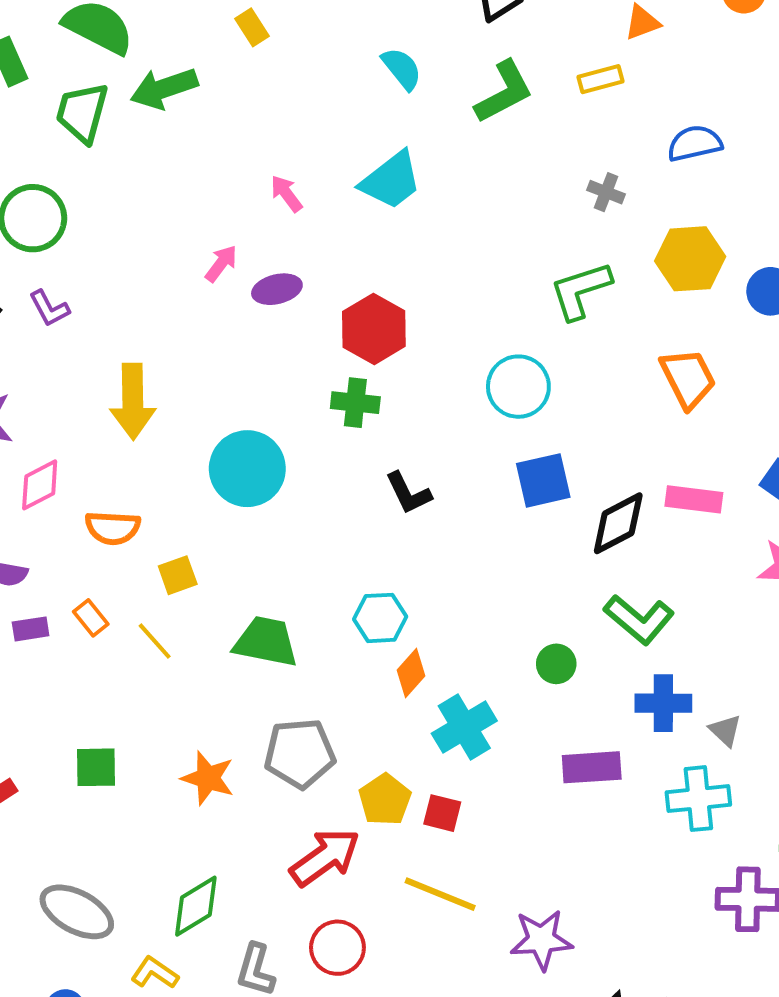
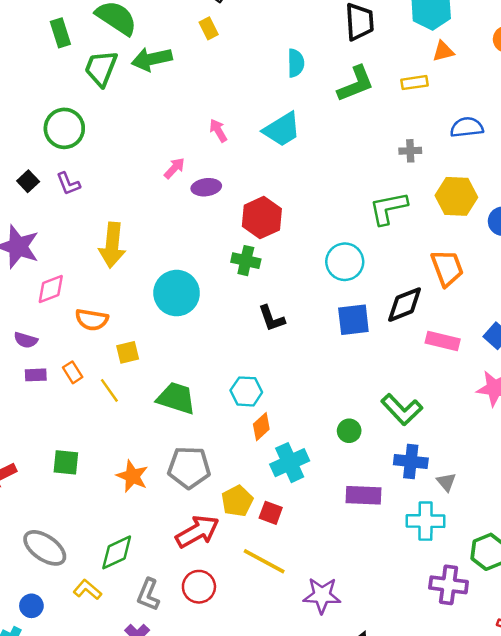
cyan semicircle: (402, 69) -> (296, 63), turned 32
gray cross: (606, 192) -> (410, 151), turned -30
black diamond: (618, 523) -> (405, 305), moved

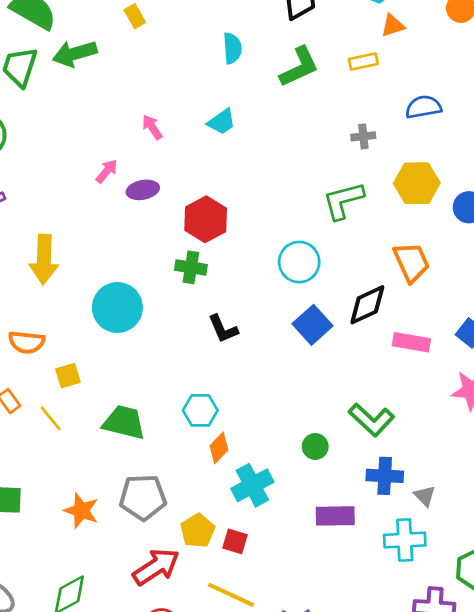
cyan trapezoid: (282, 129) -> (222, 122), size x0.7
blue square: (353, 320) -> (313, 325), turned -32

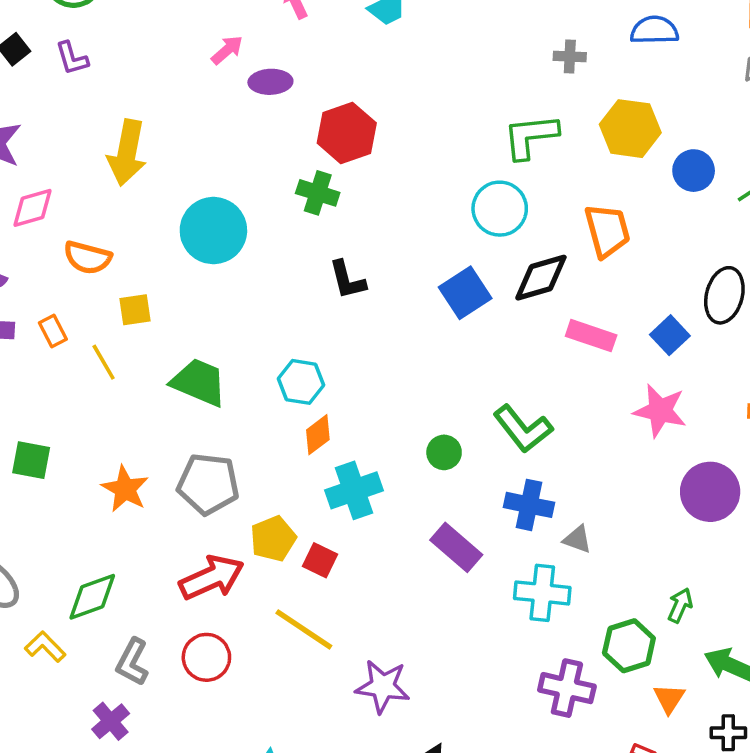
cyan circle: (299, 262) -> (500, 209), moved
gray triangle: (425, 496) -> (577, 539), turned -35
purple rectangle: (335, 516) -> (456, 547), turned 33

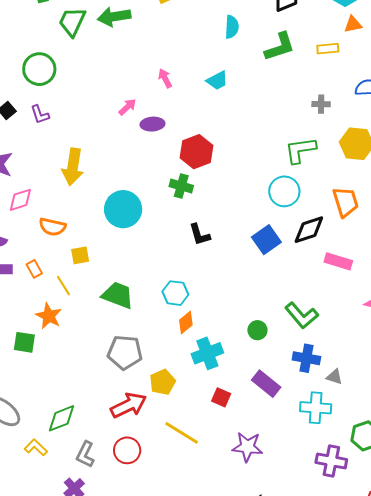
orange star: (125, 489) -> (49, 316), moved
red square: (320, 560) -> (221, 397), moved
purple star: (383, 686) -> (247, 447), moved

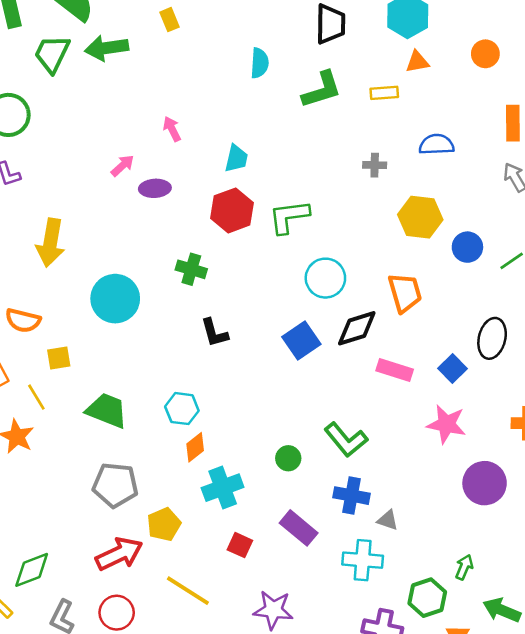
cyan trapezoid: (217, 81) -> (236, 158), moved, turned -50
green L-shape: (300, 150) -> (289, 217), moved
red hexagon: (197, 152) -> (232, 210), moved

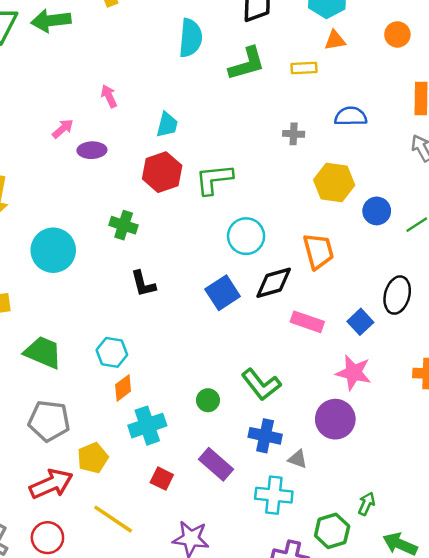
cyan semicircle: (260, 63) -> (191, 38), size x1.4
purple circle: (485, 483) -> (335, 419), moved

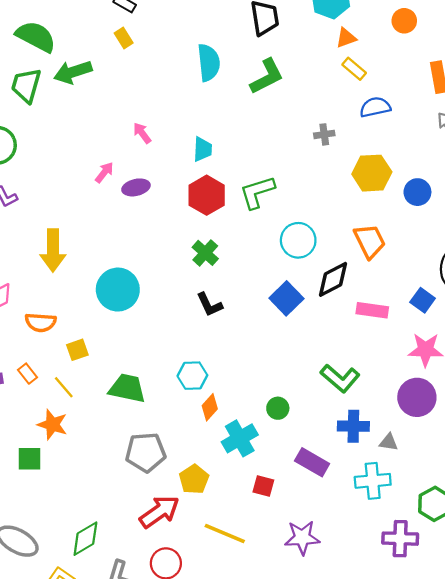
yellow rectangle: (304, 68) -> (354, 69), moved, turned 55
green cross: (124, 225) -> (205, 253), moved, turned 35
green circle: (208, 400) -> (278, 408), moved

